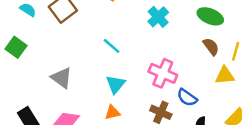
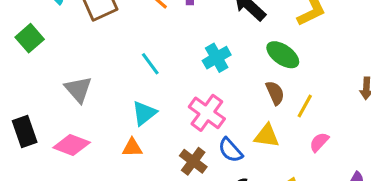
cyan cross: (158, 17) -> (217, 58), moved
yellow triangle: (225, 75) -> (267, 136), moved

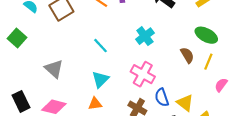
green ellipse: (283, 55) -> (206, 35), moved
yellow triangle: (267, 136) -> (185, 103), moved, turned 36
blue semicircle: (231, 150) -> (162, 97), turned 30

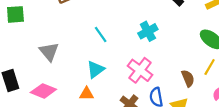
green square: (17, 38) -> (15, 14), turned 36
brown semicircle: (187, 55) -> (188, 78), moved

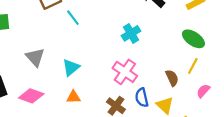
cyan line: (101, 35) -> (73, 18), moved
cyan triangle: (96, 69) -> (71, 67), moved

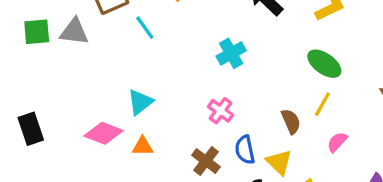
gray triangle: (35, 57) -> (74, 32), moved, turned -42
pink cross: (125, 72) -> (221, 111), size x0.7
pink diamond: (31, 96) -> (104, 133), moved

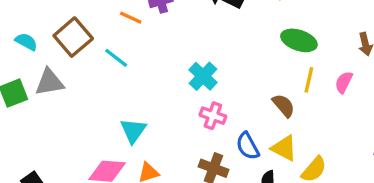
cyan cross: (231, 53) -> (203, 76), moved
pink semicircle: (337, 142) -> (344, 82), moved

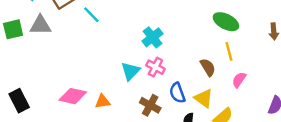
yellow line: (309, 80) -> (229, 51), turned -36
pink semicircle: (344, 82) -> (239, 80), moved
cyan triangle: (133, 131) -> (130, 71), moved

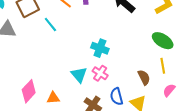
cyan cross: (152, 37) -> (100, 48), turned -36
cyan triangle: (130, 71) -> (79, 75), turned -30
pink diamond: (73, 96) -> (29, 91), turned -65

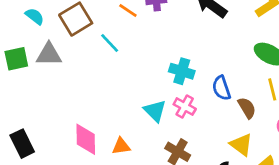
pink diamond: (29, 91) -> (86, 139), turned -40
blue semicircle: (117, 96) -> (221, 88), moved

